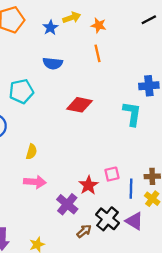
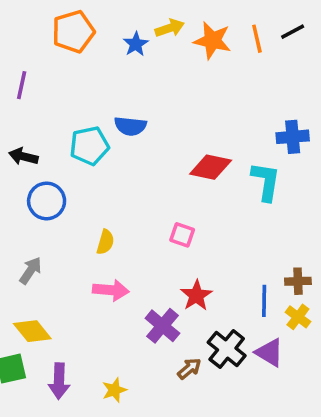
orange star: (99, 25) -> (212, 41), size x1.5
orange line: (97, 53) -> (257, 39), moved
blue semicircle: (53, 63) -> (130, 126), moved
red diamond: (80, 105) -> (211, 167), moved
pink square: (112, 174) -> (182, 235), moved, turned 32

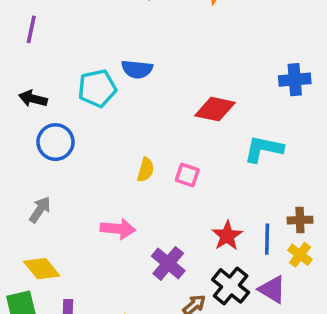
cyan L-shape: (266, 181) -> (264, 149), moved, turned -87
yellow semicircle: (105, 242) -> (146, 170), moved
red star: (196, 295) -> (227, 236), moved

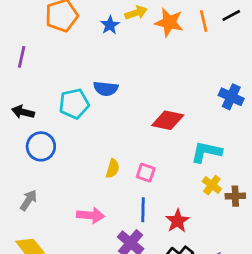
blue cross: (295, 80) -> (231, 97), turned 30
brown cross: (300, 220) -> (235, 196), moved
blue line: (267, 239) -> (143, 210), moved
yellow cross: (300, 255) -> (212, 185), moved

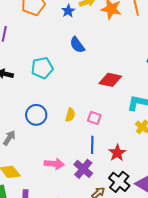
blue semicircle: (106, 89) -> (77, 45), moved, turned 48
blue circle: (41, 146) -> (36, 115), moved
pink arrow: (91, 215) -> (54, 164), moved

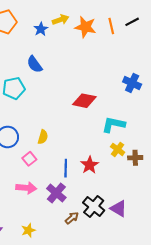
blue semicircle: (77, 45) -> (35, 64), moved
pink square: (94, 118) -> (29, 159), moved, turned 32
red star: (117, 153) -> (90, 165), moved

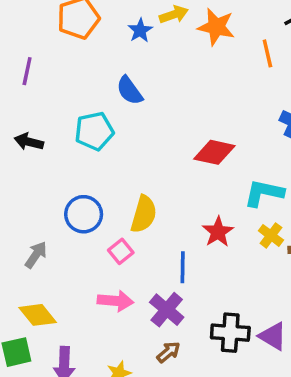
orange line: (111, 26) -> (267, 53), moved
yellow semicircle: (43, 137) -> (144, 214), size x1.5
red star: (90, 165) -> (218, 232), moved
black cross: (94, 207) -> (230, 333), turned -35
brown arrow: (72, 218) -> (168, 352), moved

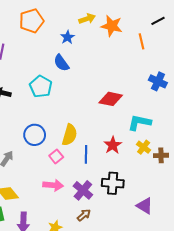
blue star: (140, 30) -> (67, 37), moved
cyan pentagon: (94, 131) -> (41, 87), turned -30
blue line: (183, 267) -> (86, 154), moved
black cross: (230, 333) -> (113, 183), moved

